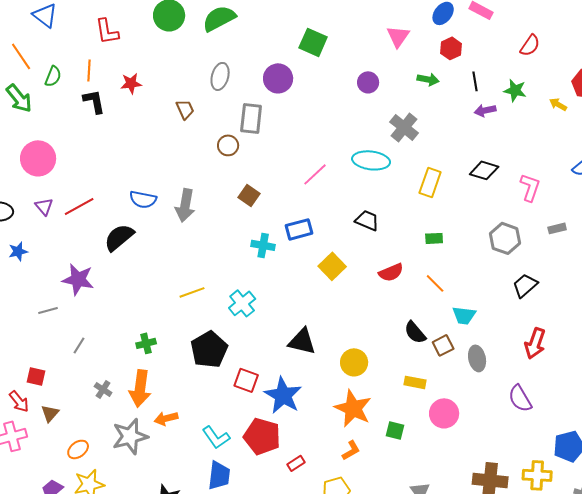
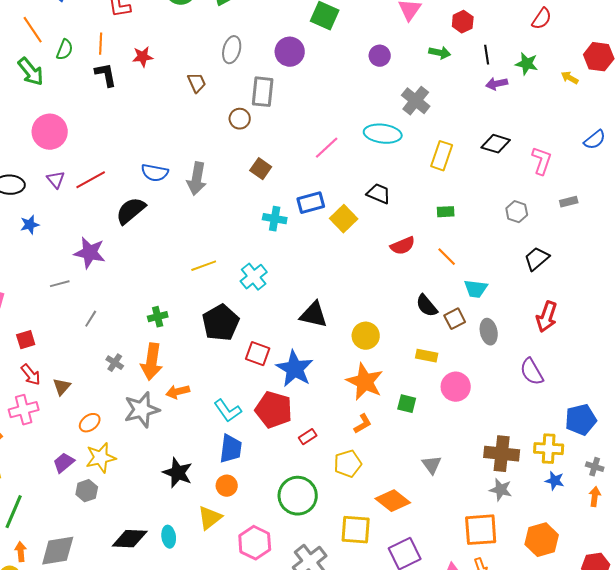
gray hexagon: (505, 238) -> (517, 212), size x0.7
yellow square: (332, 266) -> (344, 219), moved
red square: (36, 376) -> (26, 340), moved, turned -30

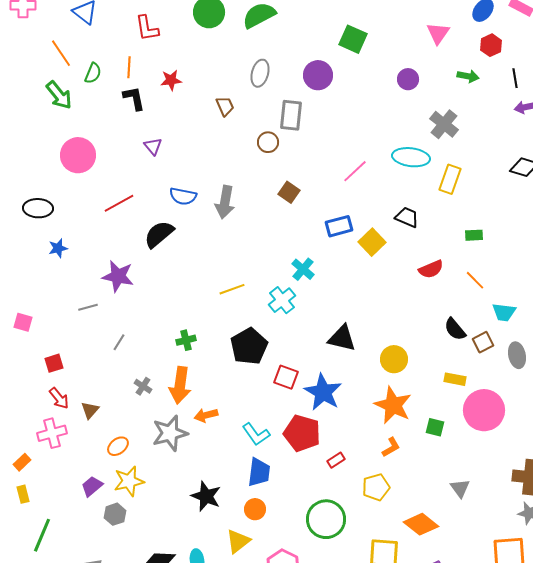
yellow rectangle: (442, 156) -> (450, 179), moved
purple triangle: (56, 180) -> (153, 146), moved
cyan cross: (275, 219) -> (303, 269), moved, turned 30
pink circle: (456, 387) -> (484, 410), size x1.4

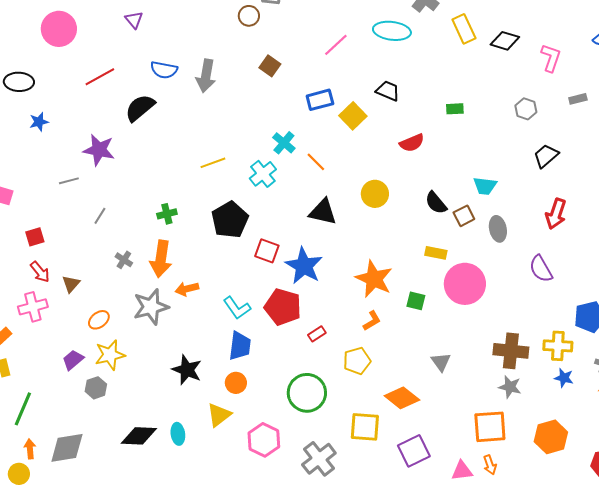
yellow rectangle: (450, 179) -> (464, 29), moved, turned -44
orange line: (475, 280) -> (316, 162), moved
yellow circle: (394, 359) -> (375, 194), moved

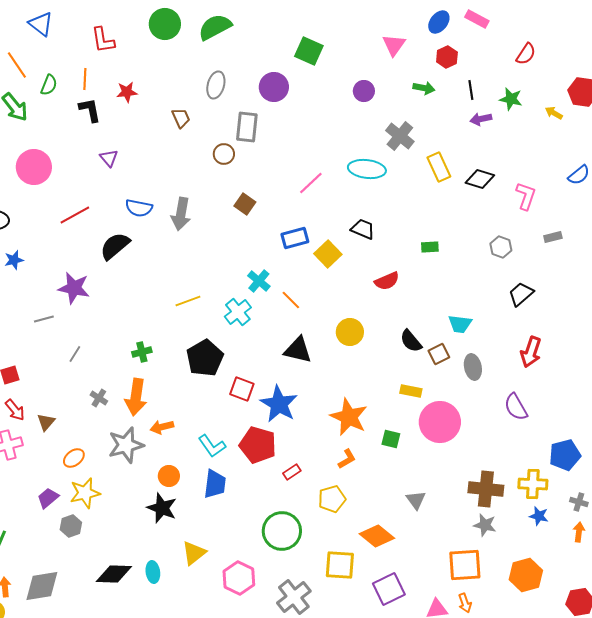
orange circle: (236, 383) -> (169, 476), moved

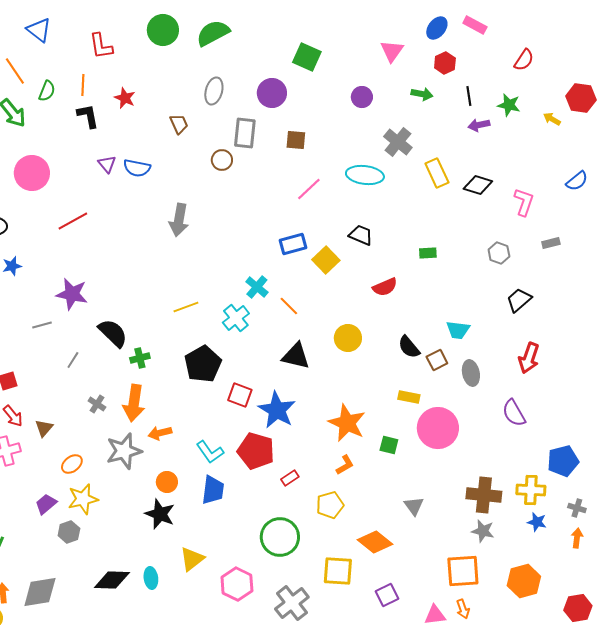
red star: (127, 92) -> (125, 98), turned 30
brown square: (245, 204) -> (296, 140), moved, turned -30
blue semicircle: (139, 208) -> (137, 168), moved
black semicircle: (115, 246) -> (113, 333), moved, turned 84
purple square: (389, 589) -> (387, 595), size x0.7

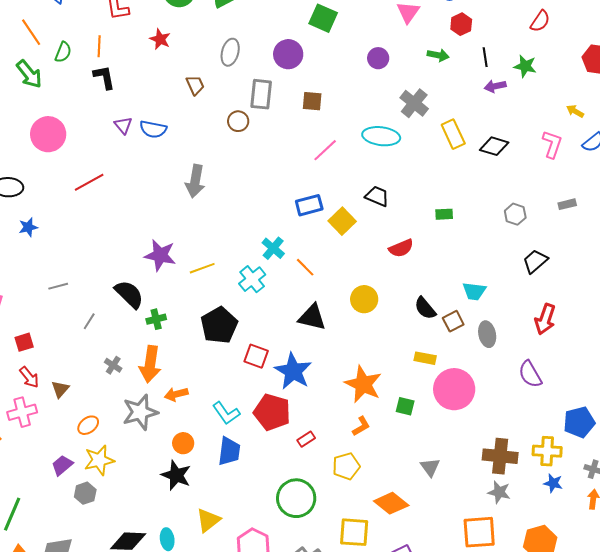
red star: (125, 98) -> (160, 39), moved
yellow arrow: (552, 119) -> (575, 111), moved
pink L-shape: (524, 202) -> (552, 144), moved
purple star: (72, 294) -> (160, 255), moved

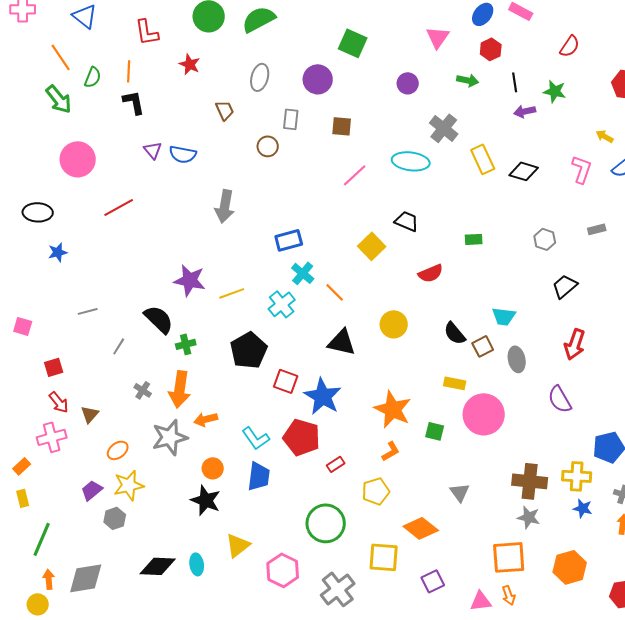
gray rectangle: (261, 94) -> (291, 119), size x0.7
blue rectangle: (309, 205) -> (289, 240), moved

